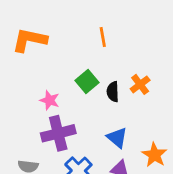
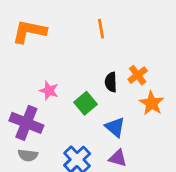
green square: (87, 82) -> (86, 103), moved
purple cross: (58, 133) -> (26, 123), moved, turned 36
orange star: (154, 155) -> (152, 103), moved

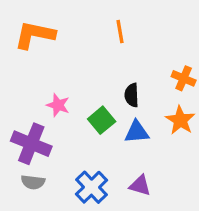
orange cross: (138, 75) -> (184, 78), moved, turned -30
blue triangle: (115, 127) -> (137, 132), moved, turned -45

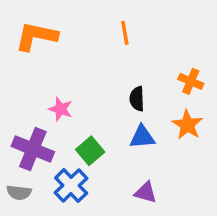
green square: (102, 120) -> (90, 151), moved
gray semicircle: (33, 182) -> (19, 192), moved
blue cross: (92, 187) -> (71, 185), moved

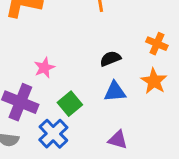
black semicircle: (137, 99) -> (110, 59), turned 70
pink star: (61, 109) -> (44, 68), turned 30

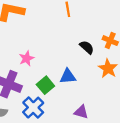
black semicircle: (110, 59) -> (87, 47), moved, turned 64
blue triangle: (115, 92) -> (68, 76), moved

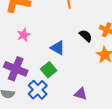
pink star: (26, 58) -> (24, 35), moved
blue triangle: (68, 76) -> (58, 48), moved, turned 35

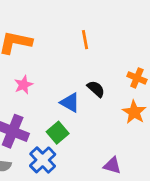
black semicircle: (86, 36) -> (96, 89), moved
purple triangle: (81, 94) -> (112, 165), moved

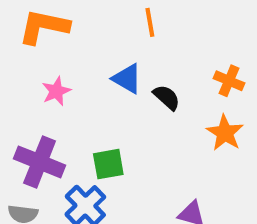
blue triangle: (70, 103) -> (127, 79), moved
green square: (58, 133) -> (108, 164), turned 30

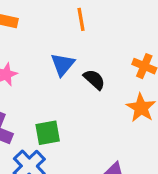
blue triangle: (127, 79) -> (63, 64), turned 40

